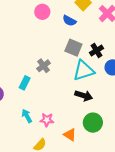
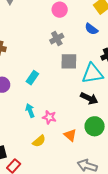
blue semicircle: (69, 21) -> (91, 29), moved
gray square: (73, 48) -> (69, 61), moved, turned -30
gray cross: (44, 66) -> (57, 39), moved

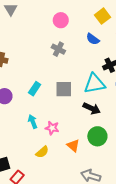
gray cross: (57, 39) -> (58, 49), turned -32
gray square: (69, 61) -> (64, 89), moved

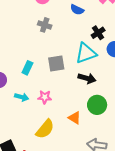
cyan arrow: (33, 122) -> (22, 97), moved, turned 136
pink star: (52, 128) -> (45, 97), moved
yellow semicircle: (42, 152) -> (45, 129), size x1.5

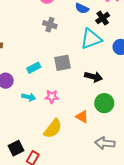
black cross: (98, 33) -> (103, 18), moved
cyan triangle: (86, 53) -> (91, 39), moved
cyan rectangle: (27, 68) -> (34, 68), turned 40

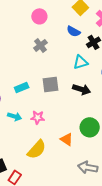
gray cross: (50, 25) -> (40, 45), turned 32
cyan triangle: (91, 39) -> (80, 62), size x0.7
black arrow: (93, 77) -> (82, 89), moved

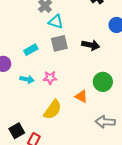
cyan triangle: (80, 62) -> (56, 22), moved, turned 42

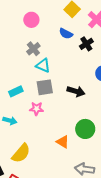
pink star: (50, 78) -> (36, 109), moved
yellow semicircle: (53, 110) -> (21, 153), moved

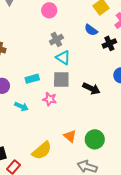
pink circle: (31, 20) -> (49, 10), moved
green circle: (85, 129) -> (95, 139), moved
yellow semicircle: (21, 153) -> (42, 151), moved

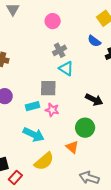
cyan rectangle: (32, 79) -> (33, 106), moved
gray square: (61, 79) -> (48, 88), moved
cyan arrow: (21, 107) -> (34, 135), moved, size x1.5
green circle: (95, 139) -> (85, 128), moved

